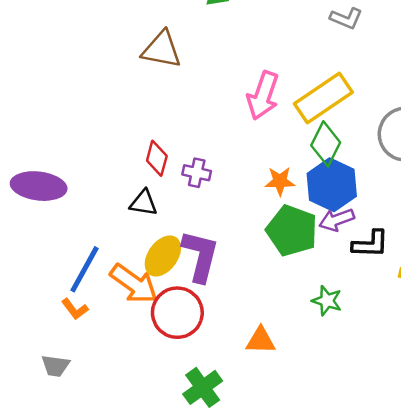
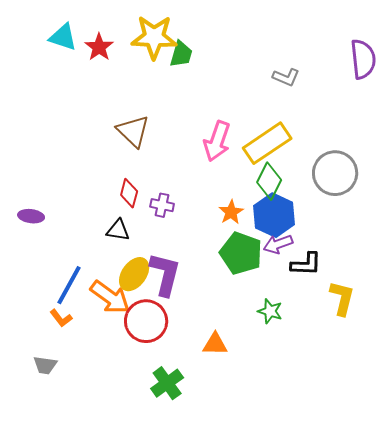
brown triangle: (162, 50) -> (133, 131), moved, turned 33
orange star: (280, 181) -> (231, 212), turned -30
purple ellipse: (39, 186) -> (31, 216), size x0.6

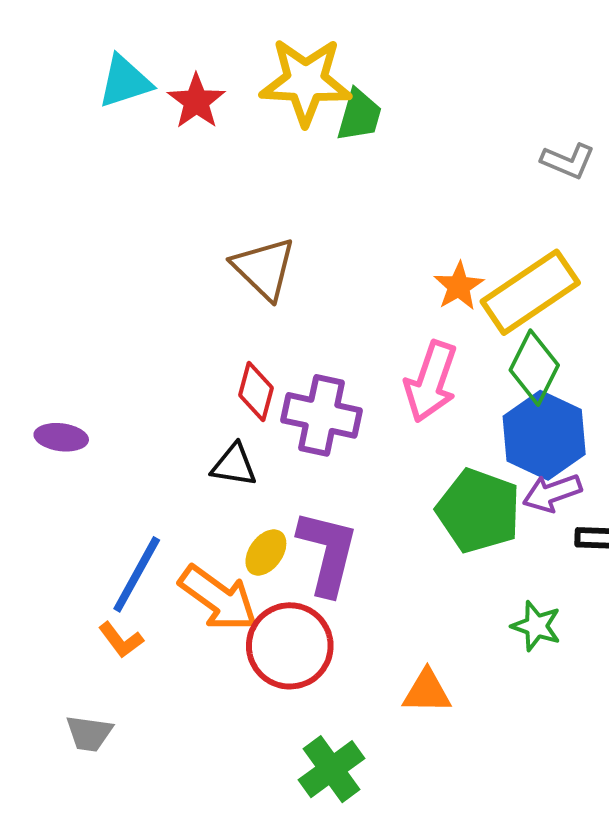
cyan triangle: (63, 37) -> (125, 81), turned -36
pink arrow: (217, 141) -> (431, 382), moved
purple cross: (162, 205) -> (322, 415), size x1.6
orange star: (231, 212) -> (459, 286), moved
yellow ellipse: (134, 274) -> (266, 552), size x0.7

